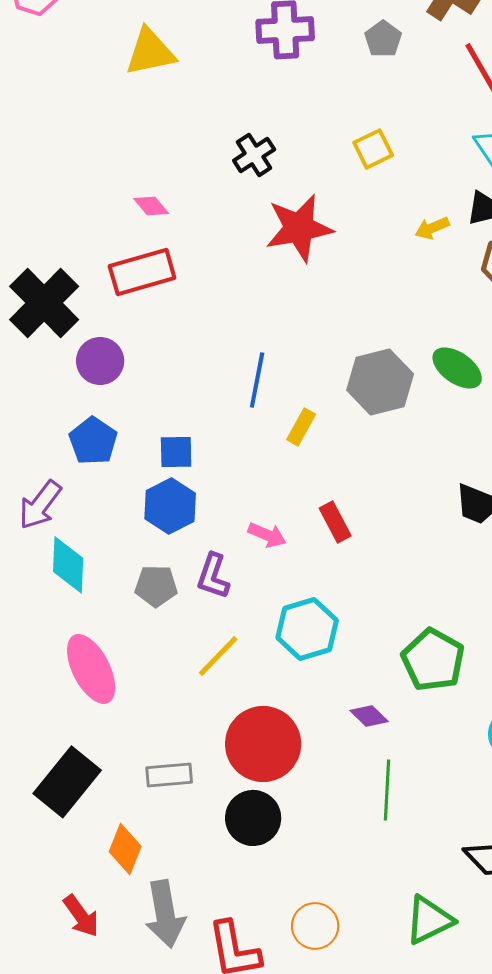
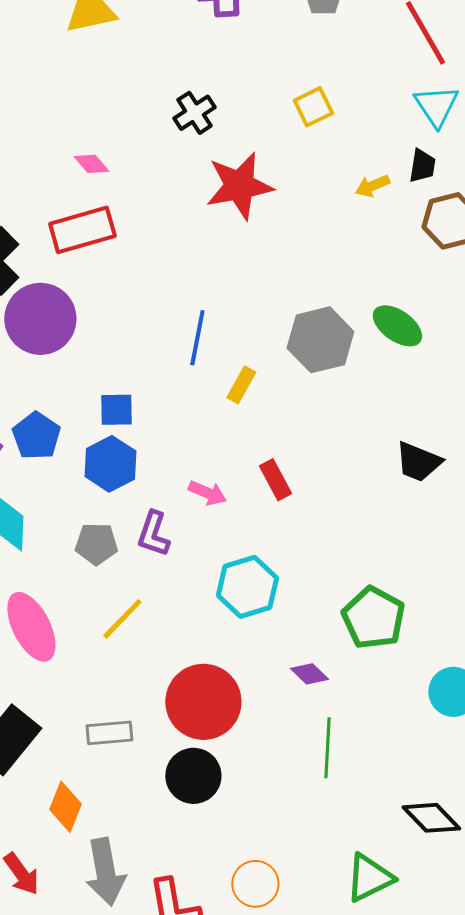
purple circle: (100, 361) -> (40, 319), size x1.5
blue pentagon: (93, 441) -> (36, 436), moved
yellow line: (218, 656) -> (122, 619), moved

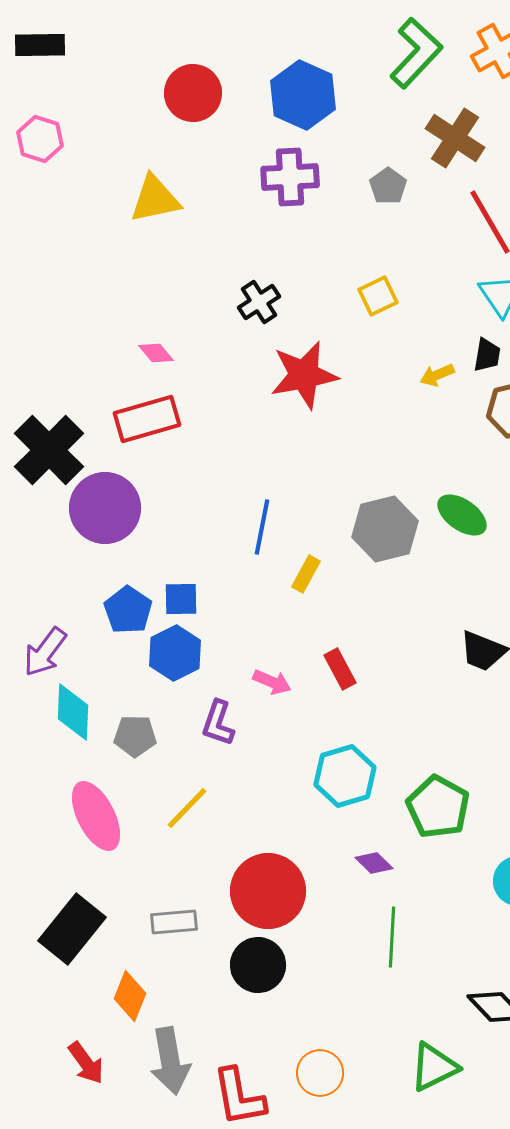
blue pentagon: (36, 436) -> (128, 610), moved
gray pentagon: (96, 544) -> (135, 736), moved
cyan hexagon: (247, 587) -> (345, 776), moved

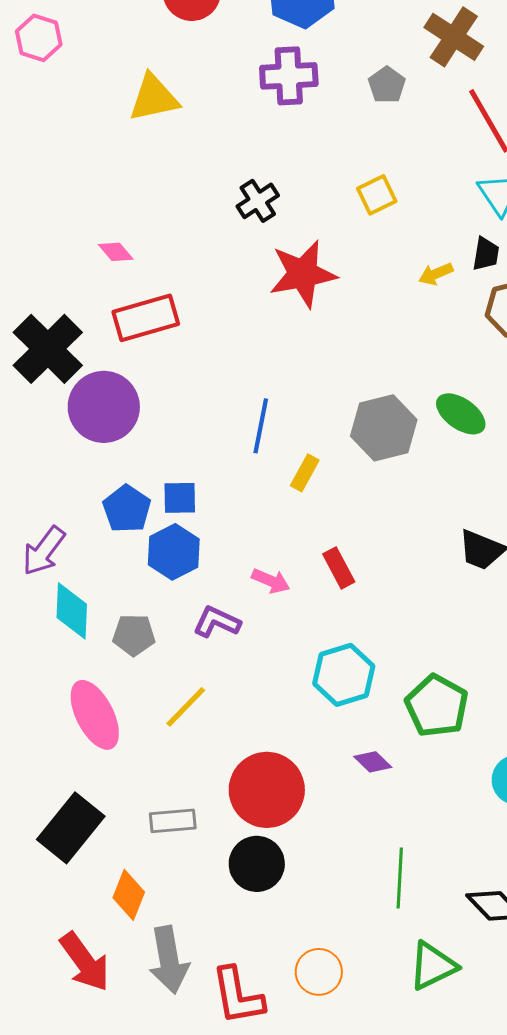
pink diamond: (156, 353) -> (116, 252), moved
purple L-shape: (218, 723) -> (217, 622), turned 96
green line: (392, 937) -> (400, 878), moved
red arrow: (86, 1063) -> (85, 962), size x1.4

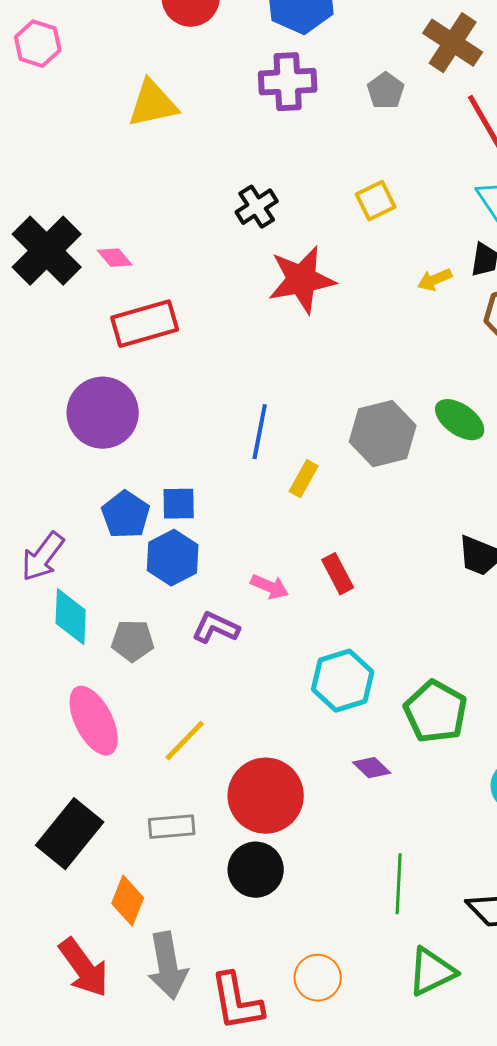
black cross: (48, 349) -> (47, 251), moved
yellow line: (186, 707) -> (185, 741), moved

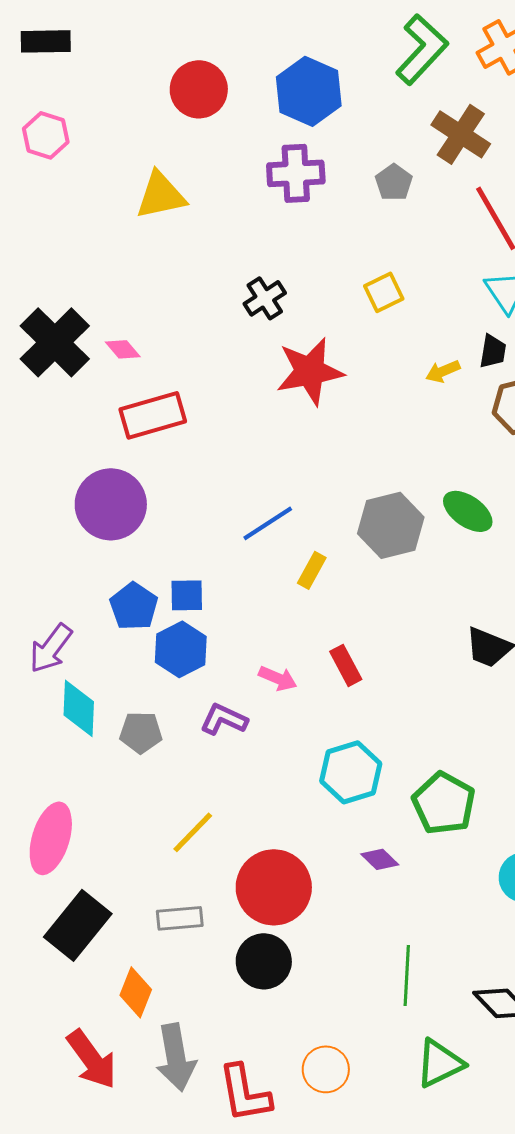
blue line: (260, 432) -> (268, 523), turned 46
pink ellipse: (94, 721) -> (51, 838), moved, turned 44

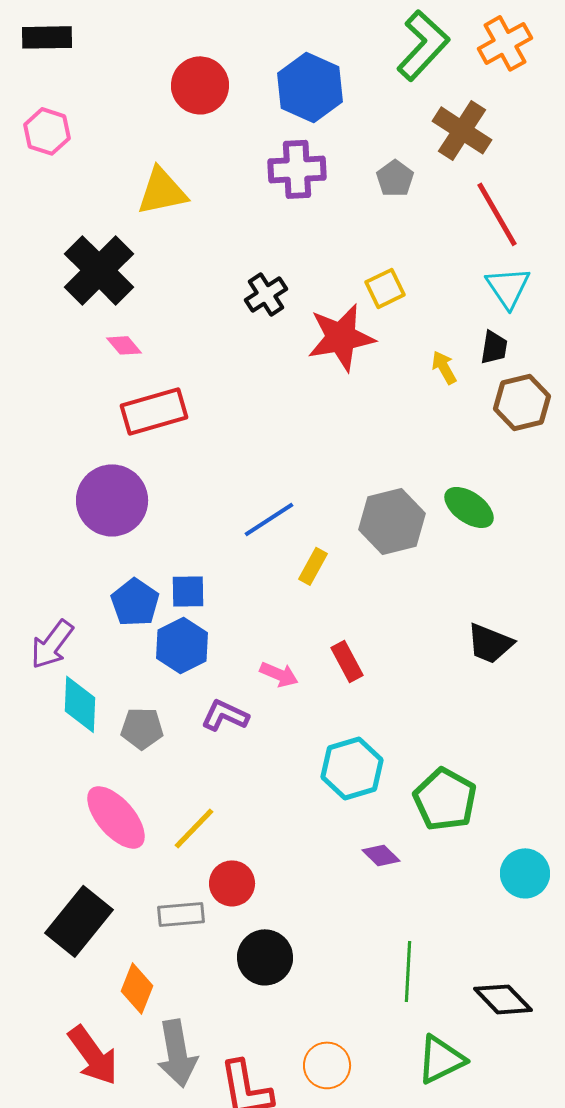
black cross: (55, 342) -> (99, 270), moved
red star: (310, 371) -> (341, 337), moved
yellow arrow: (443, 371) -> (444, 367), turned 84
pink ellipse: (51, 838) -> (116, 817), moved, turned -58
red circle: (274, 887) -> (232, 883), moved, size x0.6

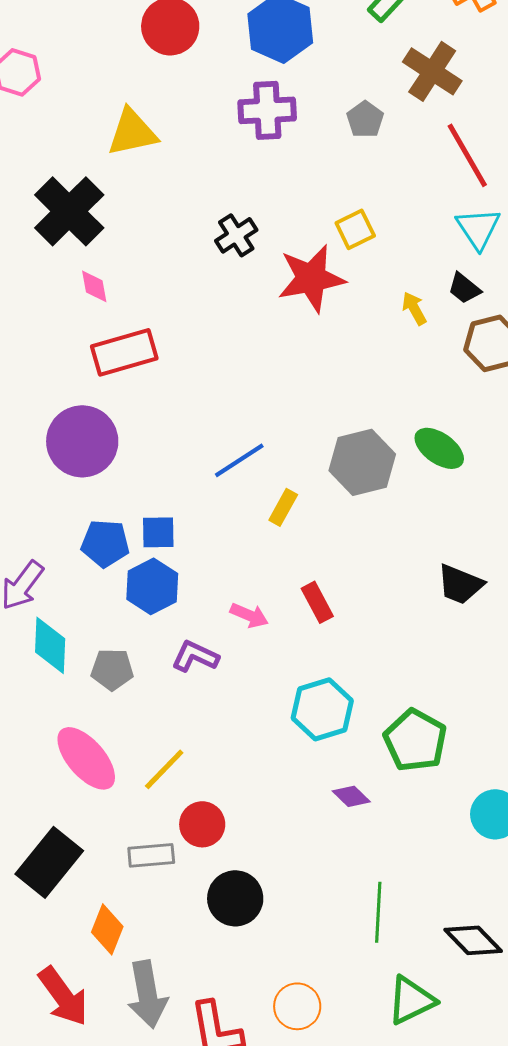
pink diamond: (124, 345) -> (94, 286), turned 30
black trapezoid: (494, 347) -> (464, 288), turned 120
blue pentagon: (135, 602) -> (105, 543), turned -30

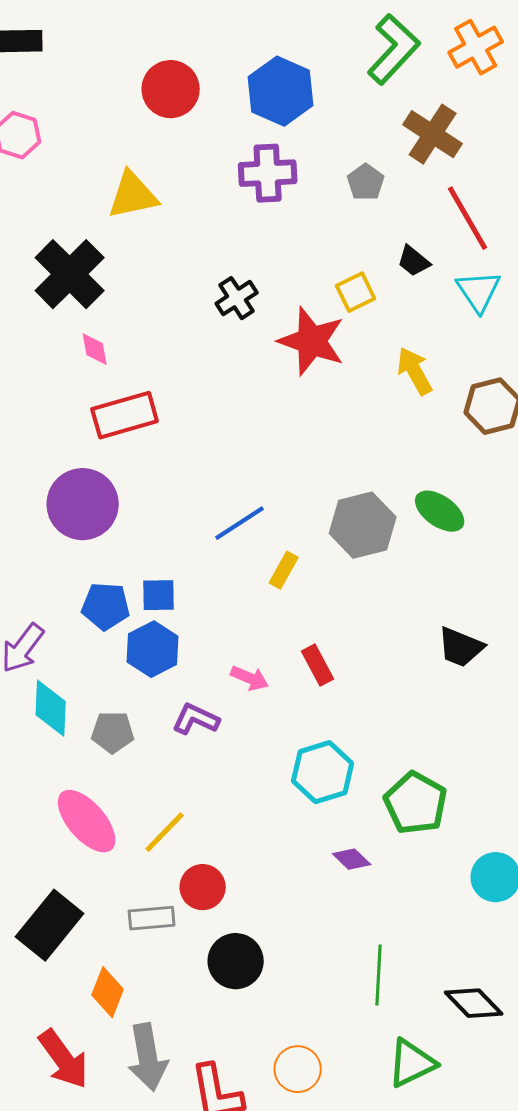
red star: (311, 278) -> (312, 341), turned 30
black trapezoid: (464, 288) -> (414, 261), moved
yellow arrow: (414, 308) -> (415, 371), size x1.4

